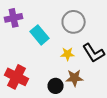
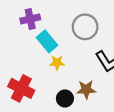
purple cross: (14, 18) -> (30, 19), moved
yellow star: (68, 54) -> (57, 63), moved

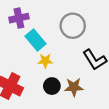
black circle: (65, 99) -> (52, 86), moved

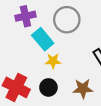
gray circle: (73, 26) -> (67, 20), moved
black circle: (52, 86) -> (48, 87), moved

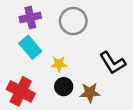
cyan rectangle: (43, 39) -> (30, 47), moved
black circle: (48, 87) -> (64, 87), moved

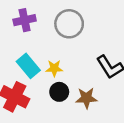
cyan rectangle: (30, 47) -> (28, 66), moved

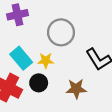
gray circle: (69, 24) -> (61, 32), moved
black circle: (59, 92) -> (39, 83), moved

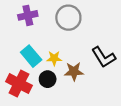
gray circle: (61, 32) -> (68, 18), moved
brown star: (76, 89) -> (74, 71), moved

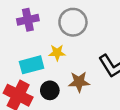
cyan rectangle: (31, 56) -> (32, 65), turned -65
yellow star: (54, 58) -> (57, 53), moved

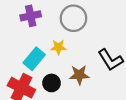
cyan rectangle: (32, 65) -> (34, 59), turned -35

